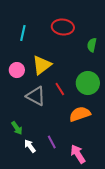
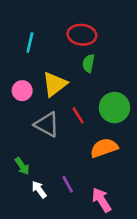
green semicircle: (92, 45) -> (88, 63), moved

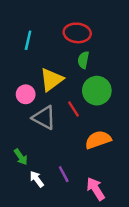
pink circle: (22, 91) -> (26, 94), moved
green circle: (114, 108) -> (97, 91), moved

